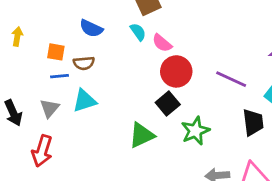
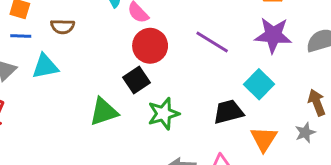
brown semicircle: (84, 63) -> (63, 27), moved
purple line: (231, 79) -> (212, 42), moved
black trapezoid: (253, 122) -> (228, 112), turned -104

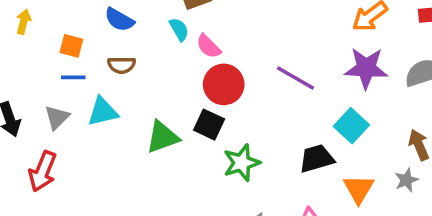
black square: (137, 80) -> (209, 125), turned -30
green triangle: (104, 112) -> (163, 137), moved

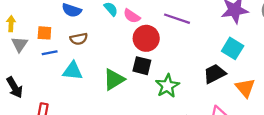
purple line: (296, 78) -> (177, 19), moved
cyan triangle: (103, 112) -> (73, 71), turned 30
gray triangle: (57, 117) -> (20, 44), moved

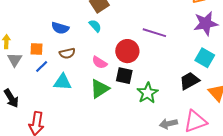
pink semicircle: (132, 16) -> (100, 62), moved
blue line: (50, 53) -> (42, 66), turned -32

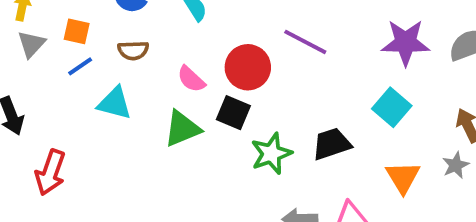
black trapezoid: (189, 81) -> (332, 144), moved

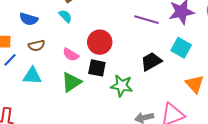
purple line: (305, 42) -> (146, 20), moved
black trapezoid: (332, 144) -> (151, 61), moved
green star: (271, 154) -> (122, 86), turned -30

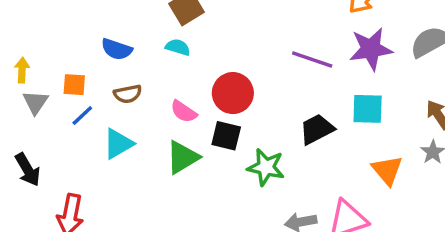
cyan semicircle: (65, 16) -> (178, 47), turned -32
cyan square: (181, 48) -> (368, 109), turned -30
cyan triangle: (32, 76) -> (118, 144), turned -36

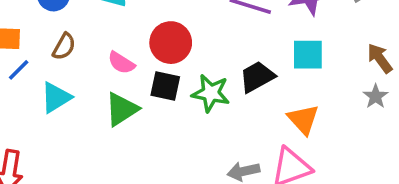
brown semicircle: (128, 94) -> (64, 47), turned -48
green star: (266, 167) -> (211, 93), moved
orange triangle: (387, 170) -> (303, 119), moved

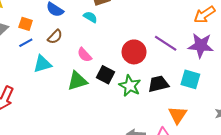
red circle: (171, 43) -> (134, 52), moved

